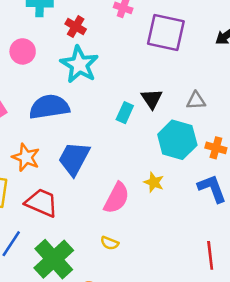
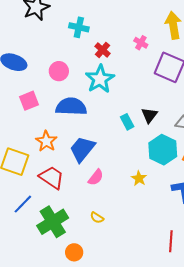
pink circle: (23, 51) -> (59, 71), moved
cyan rectangle: (125, 113) -> (127, 122), turned -63
pink semicircle: (117, 198) -> (96, 177), moved, size x0.7

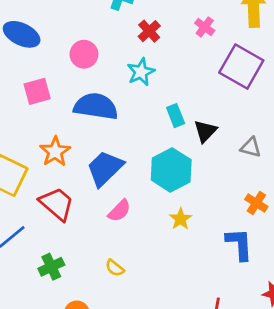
cyan star: (100, 79) -> (141, 72), size x0.7
cyan rectangle: (127, 122) -> (176, 116), moved
cyan hexagon: (163, 150) -> (171, 170), moved
green cross: (53, 222) -> (51, 267), size x0.6

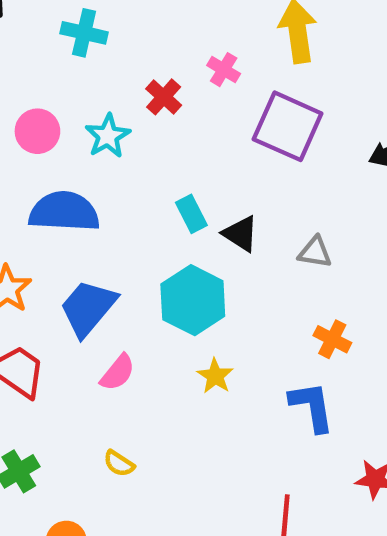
red cross: (149, 31) -> (164, 97), moved
cyan star: (141, 72) -> (108, 136), moved
black triangle: (205, 131) -> (241, 234), turned -35

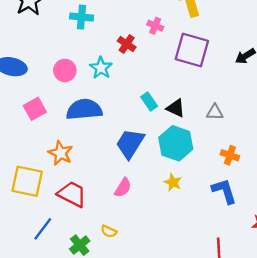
cyan hexagon: (193, 300) -> (176, 143), moved
blue trapezoid: (88, 308) -> (130, 143), moved
yellow semicircle: (119, 464) -> (109, 231), moved

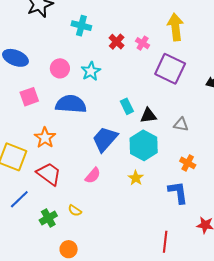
red cross: (127, 44) -> (117, 42), moved
black triangle: (176, 108) -> (148, 116), turned -42

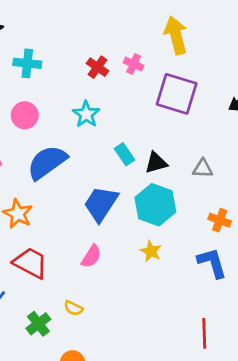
cyan cross: (81, 26) -> (27, 63), moved
cyan star: (91, 71) -> (86, 114), moved
blue semicircle: (71, 104) -> (47, 162), turned -32

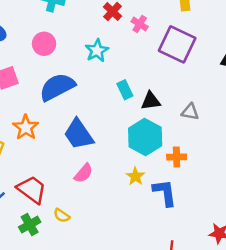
pink cross: (134, 64) -> (140, 24), moved
blue trapezoid: (101, 204) -> (79, 134), moved, turned -76
orange cross: (220, 220) -> (177, 157), moved, turned -30
red trapezoid: (30, 263) -> (32, 190), moved
blue L-shape: (212, 263) -> (165, 193), moved

